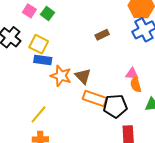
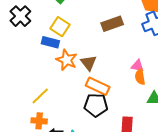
brown rectangle: (102, 35) -> (112, 24), size x1.5
yellow square: (39, 44) -> (60, 27), moved
black pentagon: (115, 106) -> (96, 105), moved

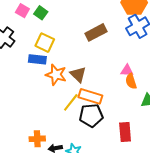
yellow line: (40, 96) -> (71, 102), moved

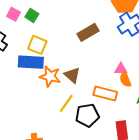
blue rectangle: (37, 59) -> (31, 62), size x1.4
orange rectangle: (90, 96) -> (105, 93), moved

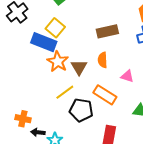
orange semicircle: (125, 79) -> (103, 60), moved

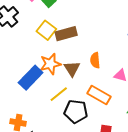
brown rectangle: (107, 31) -> (66, 34), moved
blue rectangle: (44, 42) -> (31, 78), moved, turned -65
orange star: (58, 62) -> (50, 64), turned 30

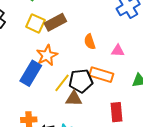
brown triangle: (72, 69) -> (74, 99), moved, turned -42
black pentagon: (76, 111) -> (81, 81), moved

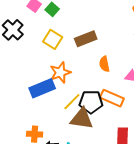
brown rectangle: (55, 22) -> (86, 39), moved
blue rectangle: (31, 73) -> (42, 88), turned 30
brown triangle: (74, 99) -> (82, 119), size x1.4

